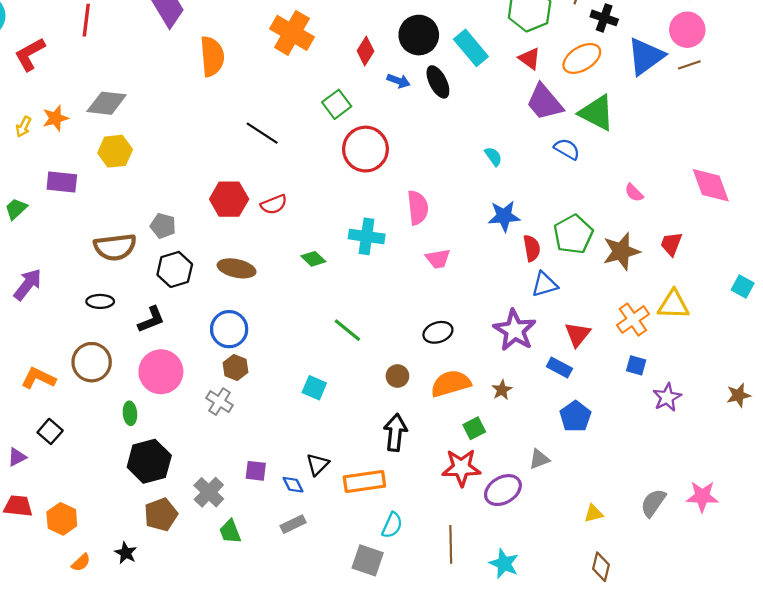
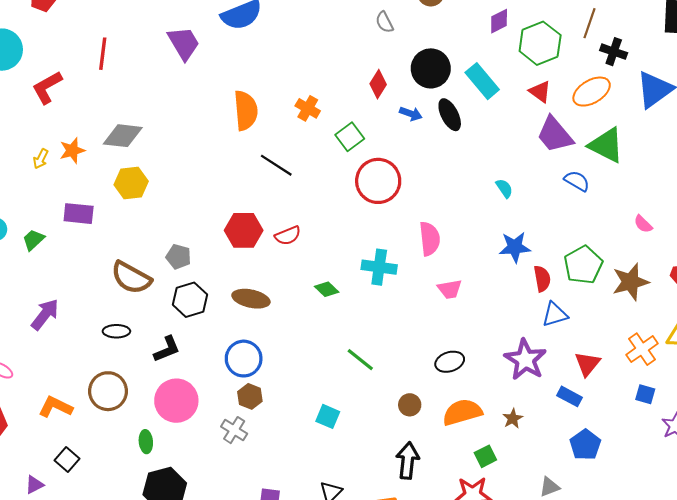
orange cross: (292, 33) -> (308, 108), moved, size x0.6
orange semicircle: (212, 56) -> (246, 110), moved
brown semicircle: (115, 247) -> (131, 278), turned 36

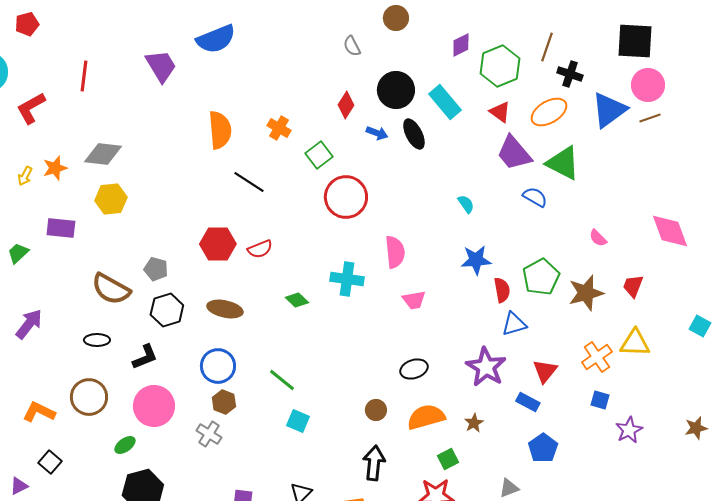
green line: (360, 360) -> (282, 380), moved
green ellipse: (146, 442) -> (125, 445), turned 60

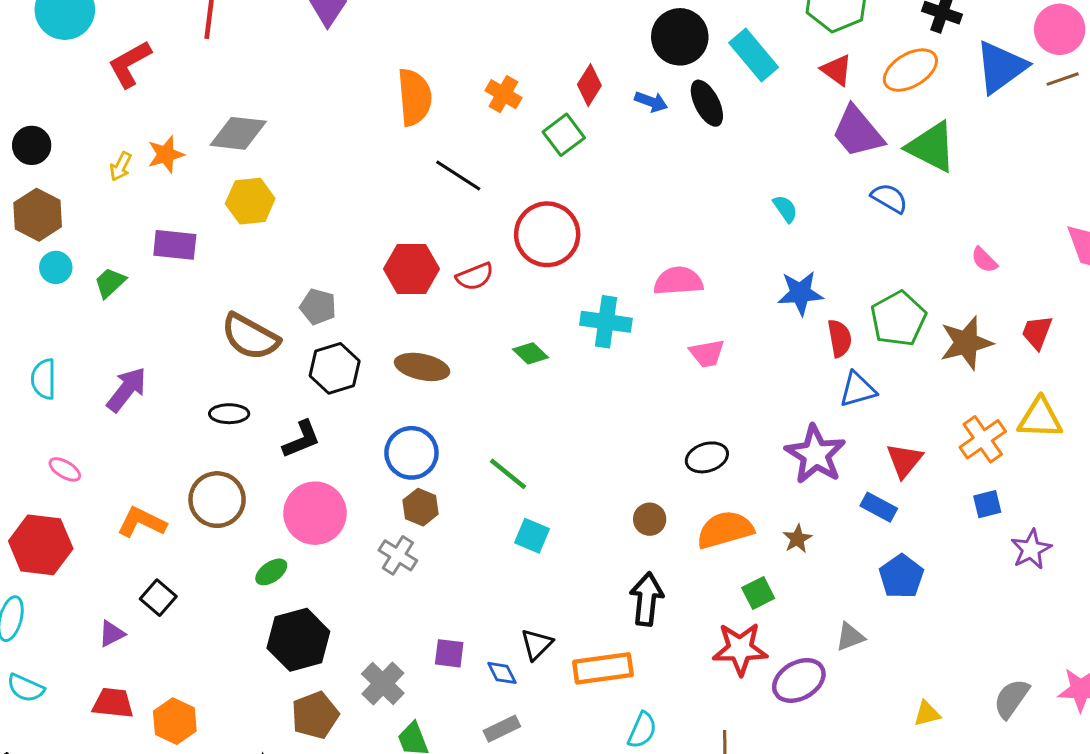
red diamond: (346, 105) -> (589, 85), moved
red circle: (346, 197) -> (547, 234), moved
pink semicircle: (395, 252) -> (678, 281), turned -88
blue square: (600, 400) -> (987, 504), turned -30

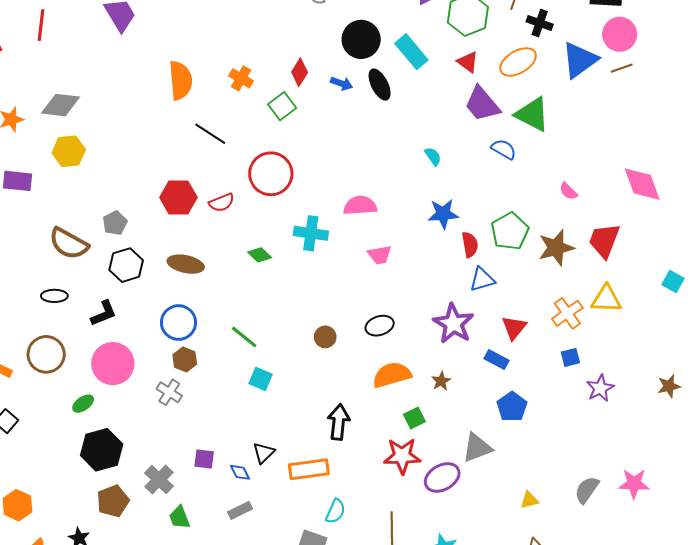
gray pentagon: (318, 307) -> (115, 223), turned 30
red trapezoid: (1037, 332) -> (604, 240), size x1.5
brown circle: (650, 519) -> (325, 337), moved
gray triangle: (850, 637) -> (477, 448), size x1.5

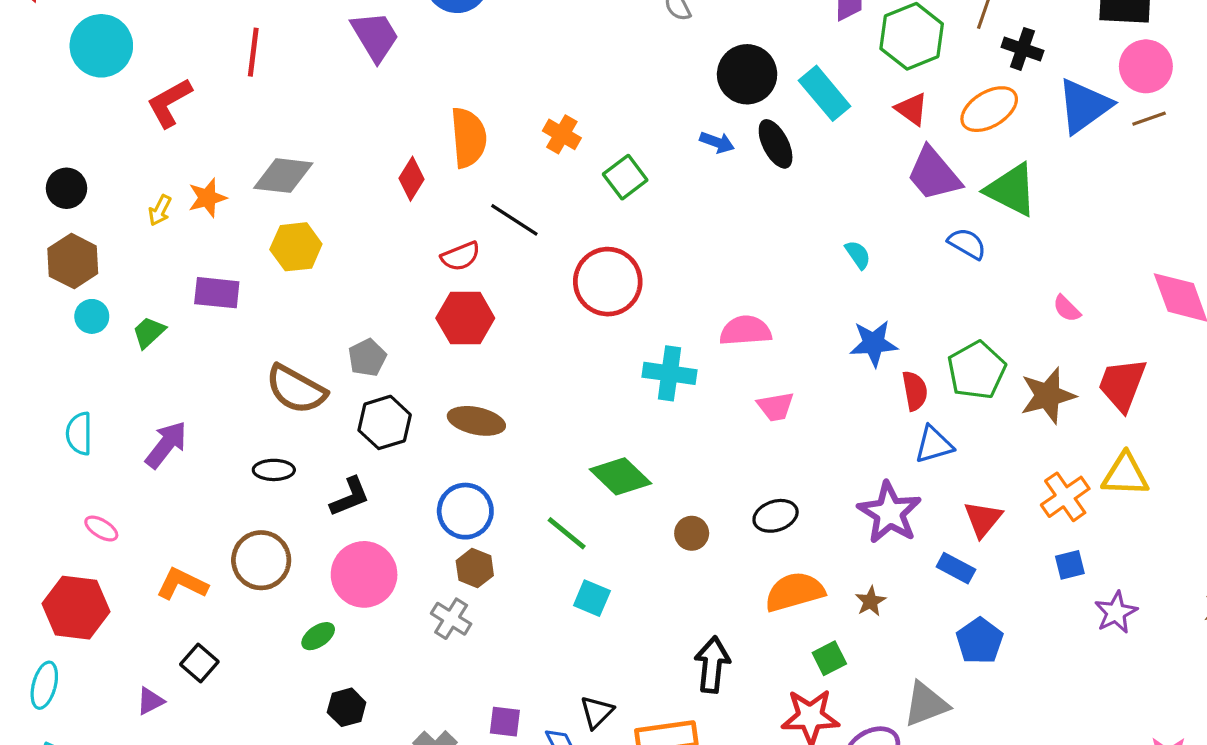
red diamond: (300, 72) -> (412, 179), moved
red semicircle: (222, 203) -> (461, 256), moved
green diamond: (260, 255) -> (620, 476), moved, size x1.6
black hexagon: (102, 450) -> (347, 707), size x0.6

